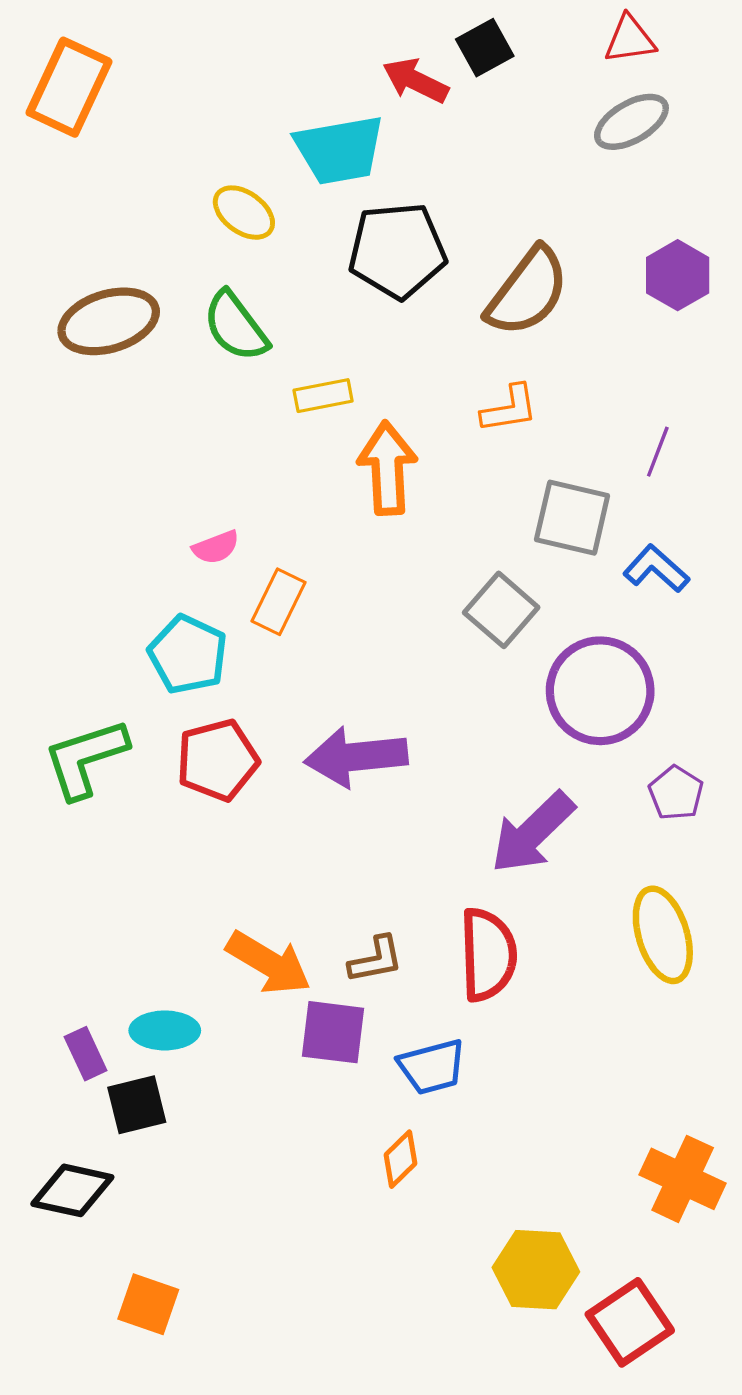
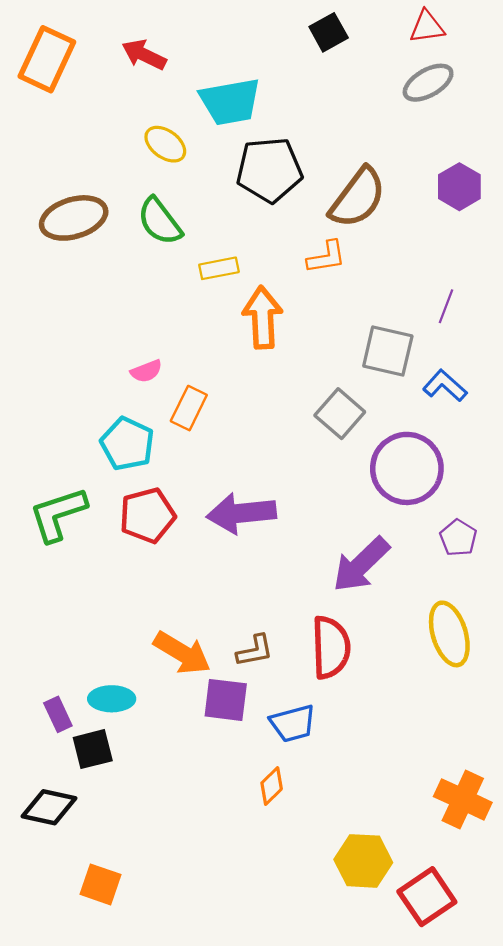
red arrow: (415, 81) -> (144, 55), moved
orange L-shape: (509, 409) -> (326, 257), moved

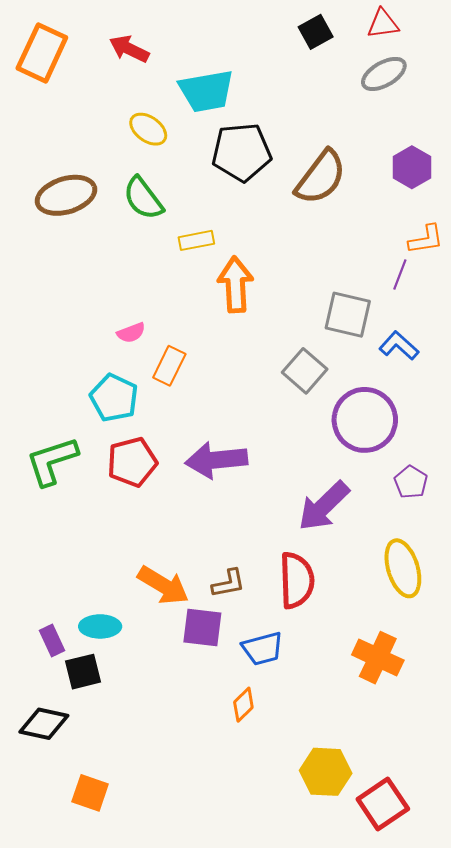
black square: (329, 32) -> (316, 32), moved
orange L-shape: (326, 257) -> (426, 239), moved
orange cross: (463, 799) -> (378, 658), moved

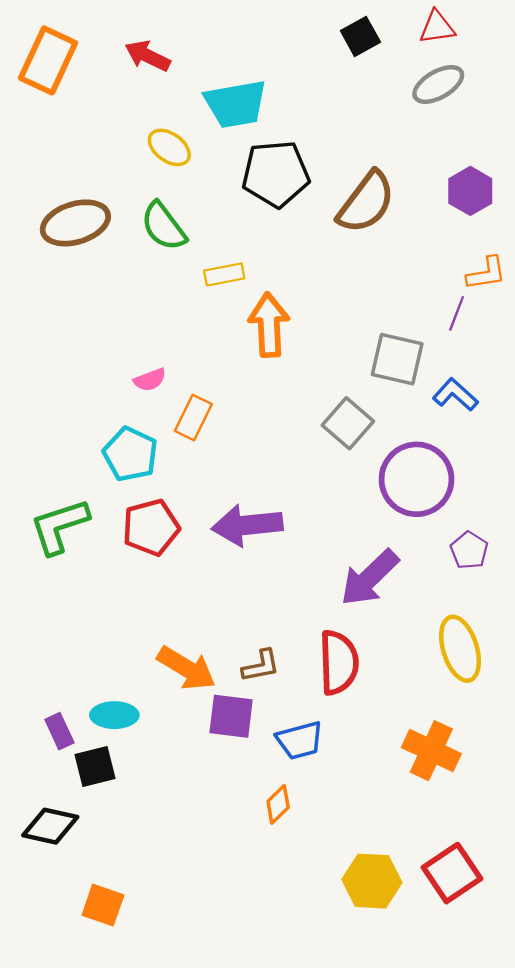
red square: (383, 804) -> (452, 873), moved

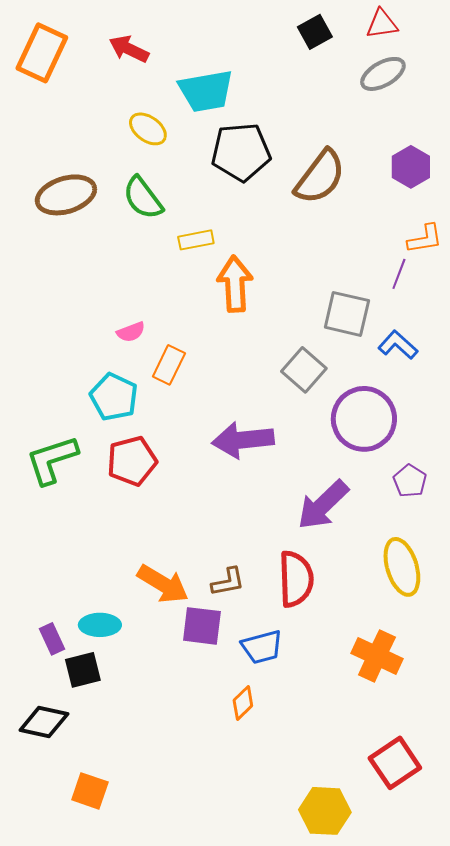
purple arrow: (247, 525) -> (243, 440), moved
yellow hexagon: (372, 881) -> (325, 811), moved

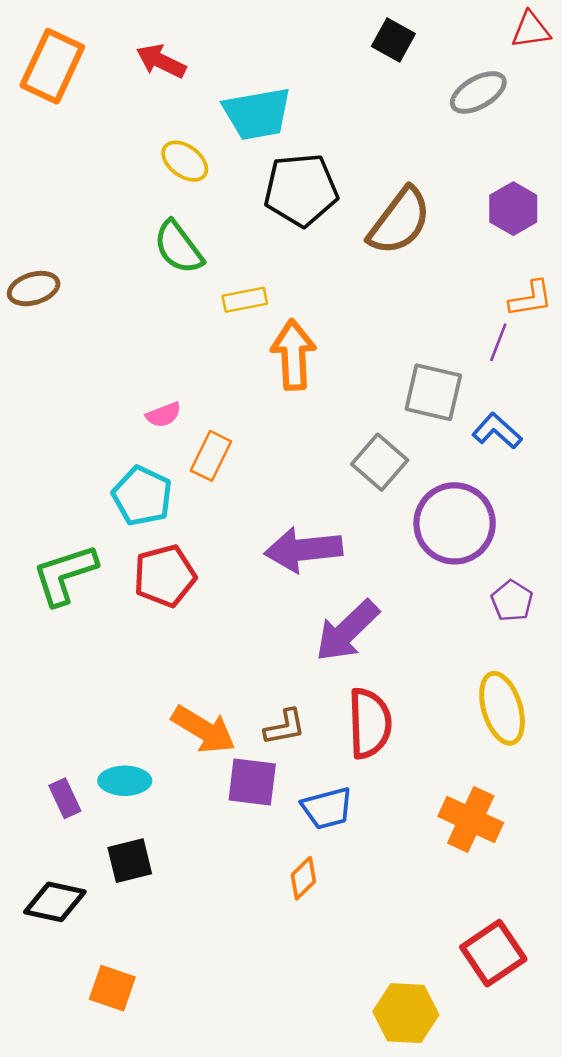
red triangle: (382, 24) -> (531, 30), moved
black square: (315, 32) -> (393, 40), turned -32
brown ellipse: (66, 195) -> (34, 289), moved, size x0.7
purple arrow: (323, 505) -> (347, 631), moved
black square: (83, 670) -> (130, 861), moved

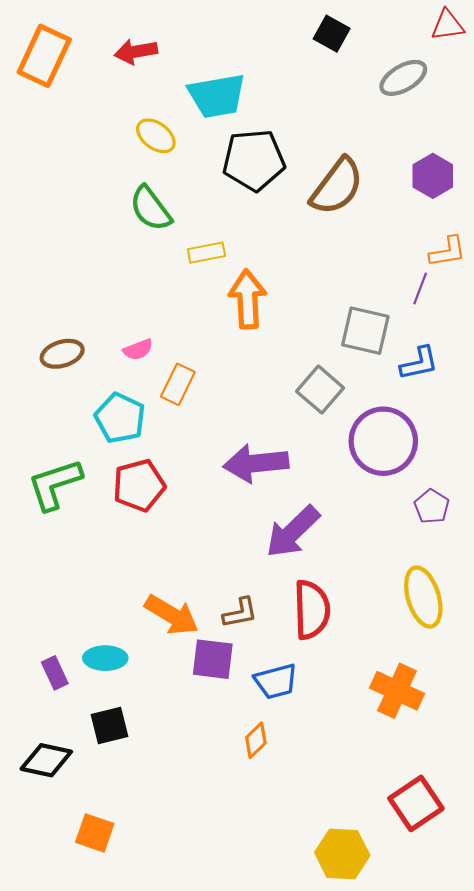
red arrow: (161, 61) -> (136, 52), turned -36
brown ellipse: (34, 289) -> (62, 354), moved
blue L-shape: (497, 431) -> (419, 363), turned 126

